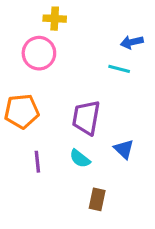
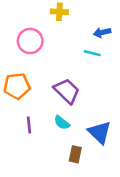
yellow cross: (55, 19) -> (59, 12), moved
purple trapezoid: (86, 118) -> (67, 91), turned 124
blue triangle: (124, 149) -> (100, 132), moved, size x1.5

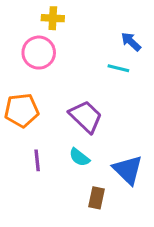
yellow cross: (59, 12) -> (53, 18), moved
blue arrow: (102, 32) -> (131, 42), turned 56

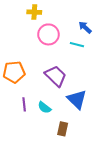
pink circle: (39, 53) -> (48, 34), moved
cyan semicircle: (79, 157) -> (44, 107), moved
blue triangle: (128, 170) -> (77, 99), moved

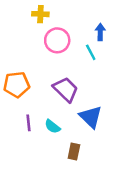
blue arrow: (85, 27) -> (100, 32), turned 48
cyan line: (77, 45) -> (91, 52), turned 48

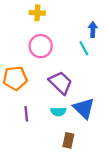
pink circle: (57, 40) -> (41, 46), moved
cyan semicircle: (52, 126) -> (58, 112), moved, turned -40

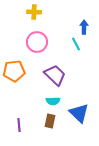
blue triangle: (84, 108) -> (79, 113), moved
purple line: (26, 114) -> (19, 125), moved
brown rectangle: (68, 140) -> (50, 121), moved

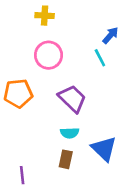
blue arrow: (84, 27) -> (110, 35), turned 40
purple line: (19, 125) -> (22, 175), moved

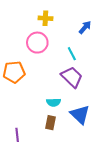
yellow cross: (45, 16) -> (45, 18), moved
cyan line: (100, 58) -> (72, 54), moved
purple trapezoid: (72, 99) -> (72, 77), moved

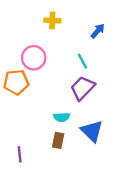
pink circle: (37, 43) -> (34, 58), moved
purple trapezoid: (72, 77) -> (83, 88), turned -90

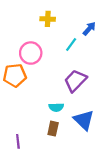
cyan line: (83, 61) -> (71, 45), moved, turned 64

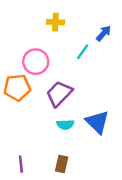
purple trapezoid: (75, 81) -> (59, 94), moved
blue triangle: (84, 120) -> (97, 122), moved
brown rectangle: (53, 129) -> (62, 164), moved

